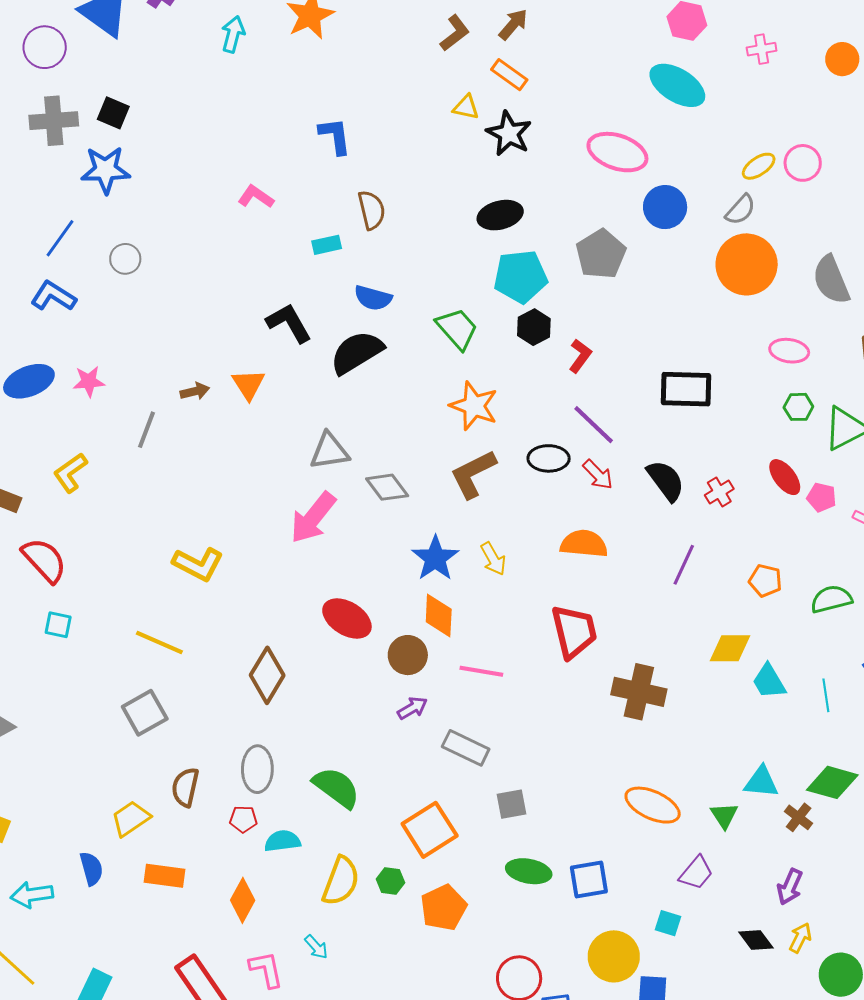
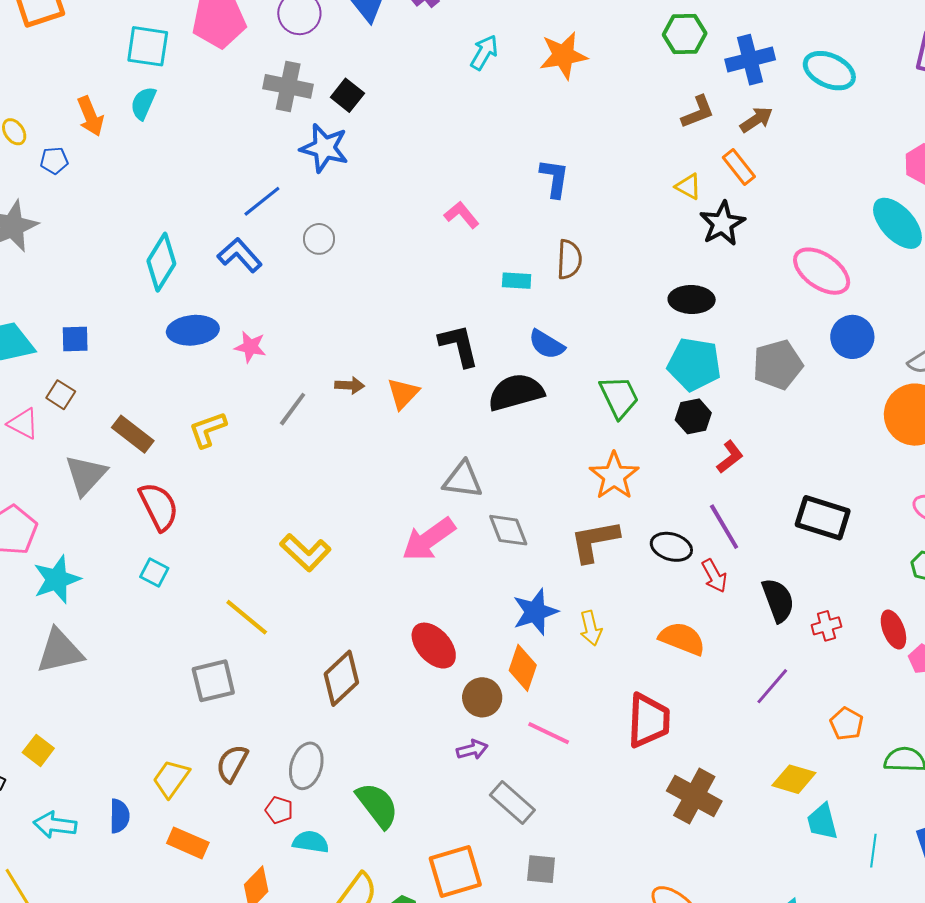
yellow trapezoid: (131, 818) -> (171, 779), turned -36

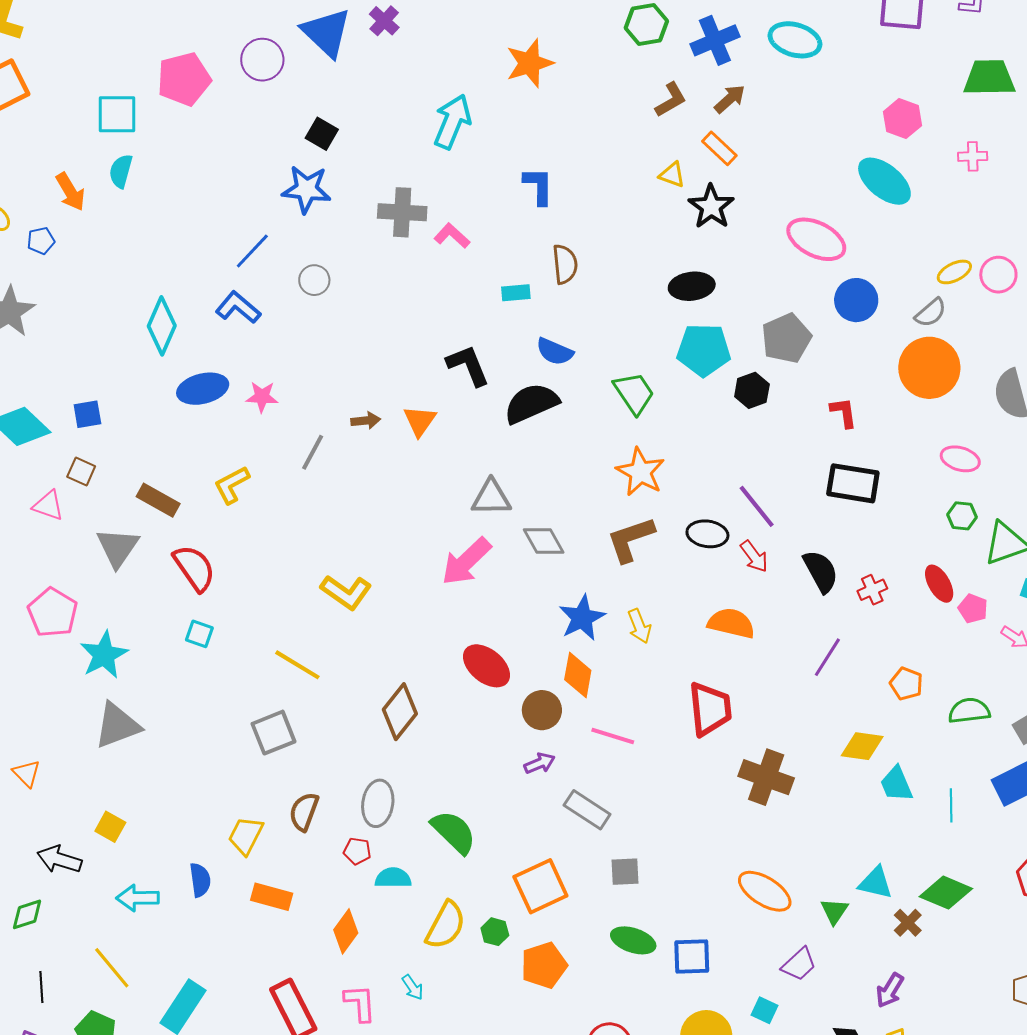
cyan arrow: (484, 52) -> (452, 122), moved, size x1.5
gray cross: (288, 86) -> (402, 212), moved
black hexagon: (693, 416) -> (752, 390), moved
red L-shape: (730, 457) -> (844, 413), moved, turned -52

